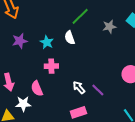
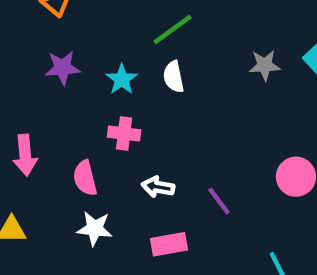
green line: (80, 16) -> (173, 30), moved
white arrow: (79, 87) -> (158, 187), moved, turned -48
white star: (23, 104) -> (95, 229), moved

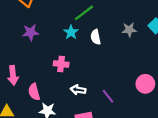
white semicircle: (174, 77) -> (96, 37), moved
cyan star: (122, 79) -> (71, 32), moved
pink semicircle: (85, 178) -> (34, 92), moved

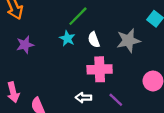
gray star: (129, 30) -> (128, 41), moved, size x1.5
pink cross: (61, 64) -> (100, 69), moved, size x1.5

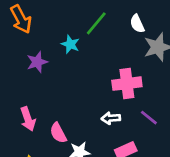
cyan star: (67, 38) -> (70, 44), moved
white semicircle: (94, 40) -> (137, 24), moved

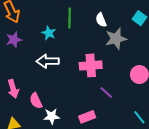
green line: (96, 23) -> (70, 18), turned -42
purple star: (37, 62) -> (14, 40), moved
white arrow: (111, 118) -> (48, 61), moved, size x1.5

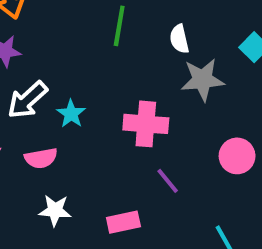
cyan star: (49, 33) -> (71, 114), moved
white arrow: (48, 61) -> (27, 100), moved, turned -50
pink semicircle: (36, 101) -> (41, 158), moved, turned -84

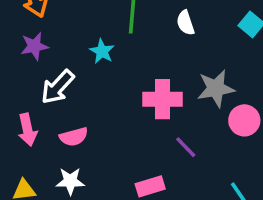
gray star: (202, 80) -> (216, 88), moved
cyan star: (71, 114) -> (102, 51), moved
white star: (55, 210) -> (70, 181), moved

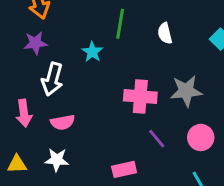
white arrow: (58, 87) -> (52, 79), turned -32
pink circle: (244, 120) -> (201, 137), moved

